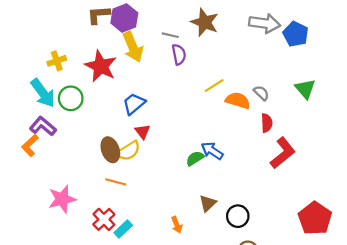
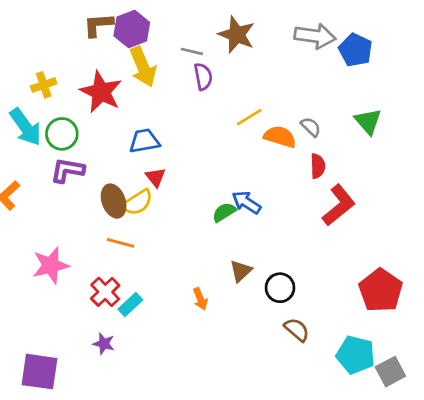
blue trapezoid: (134, 104) -> (144, 141), turned 30
purple L-shape: (43, 126) -> (67, 170), moved, turned -30

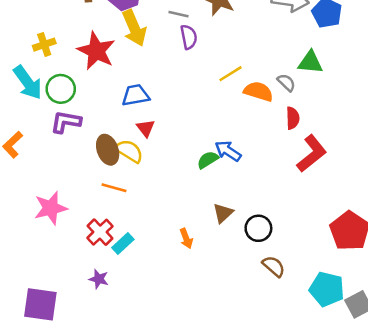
green triangle: (368, 121) -> (310, 62), moved, turned -44
yellow semicircle: (137, 202) -> (129, 151), turned -116

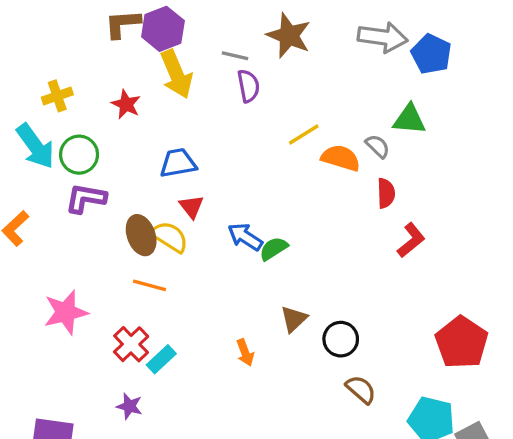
red star: (96, 51) -> (126, 104), size x0.6
blue arrow: (228, 151) -> (245, 237), moved
red L-shape: (312, 154) -> (411, 240), size x0.7

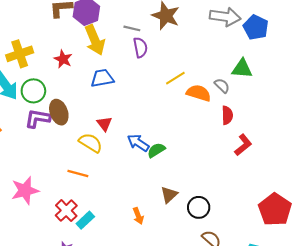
yellow cross: (57, 96) -> (20, 54), size x1.4
blue trapezoid: (178, 163) -> (102, 78), moved
brown ellipse: (141, 235) -> (59, 112), moved

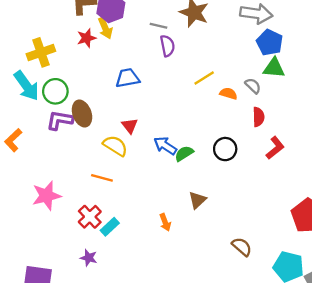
blue pentagon: (256, 27) -> (270, 42), moved
yellow arrow: (95, 40) -> (105, 28), moved, size x0.7
red star: (63, 59) -> (86, 38), moved, turned 30
orange semicircle: (199, 93) -> (228, 94), size x0.7
black circle: (199, 207) -> (225, 149), moved

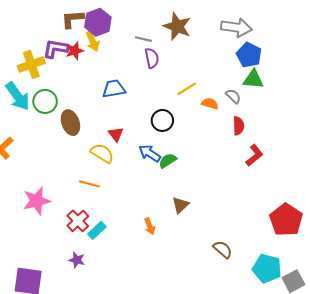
purple L-shape: (60, 120) -> (56, 49), moved
black circle: (225, 149) -> (162, 120), moved

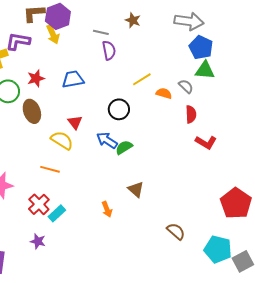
brown star: (177, 26) -> (133, 20), size x0.6
red star: (75, 51) -> (36, 78), moved
red L-shape: (254, 155) -> (206, 142), turned 70
brown triangle: (180, 205) -> (136, 189), turned -36

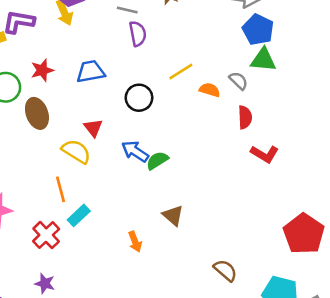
black circle: (119, 109) -> (139, 98), moved
orange line: (50, 169) -> (61, 189), turned 60
cyan rectangle: (57, 213) -> (79, 215), moved

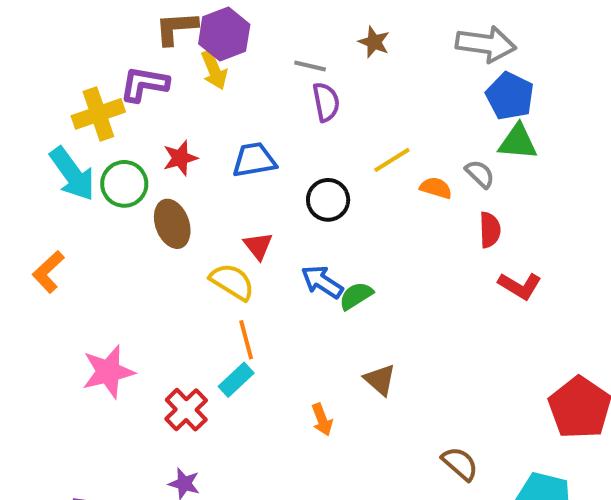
orange line: (61, 189) -> (246, 340), moved

